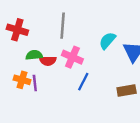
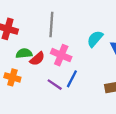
red semicircle: (48, 61) -> (37, 59), turned -42
purple line: (35, 83) -> (55, 85), moved, turned -49

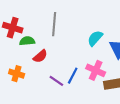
green semicircle: (24, 53) -> (27, 41), moved
pink cross: (61, 55) -> (96, 70), moved

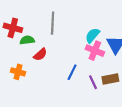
pink cross: (96, 70) -> (95, 51), moved
purple line: (56, 81) -> (93, 82), moved, turned 32

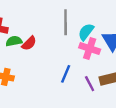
gray line: (53, 23) -> (66, 22), moved
red semicircle: (40, 54) -> (29, 43), moved

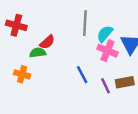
green semicircle: (14, 41) -> (38, 53), moved
blue line: (66, 74) -> (82, 75), turned -54

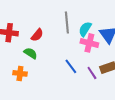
red semicircle: (47, 42) -> (37, 35), moved
green semicircle: (38, 53) -> (31, 53), turned 48

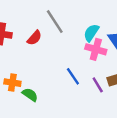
gray line: (67, 22) -> (55, 22), moved, turned -30
green semicircle: (31, 53) -> (30, 95), moved

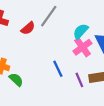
gray line: (55, 22) -> (49, 16), turned 60
pink cross: (96, 49) -> (82, 47), turned 30

